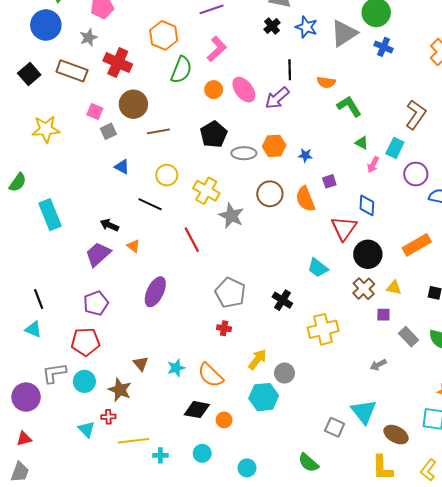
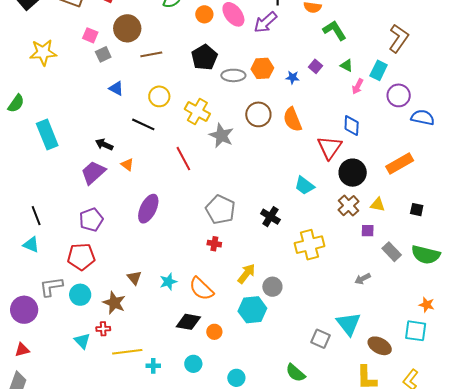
purple square: (329, 181) -> (316, 66), moved, turned -32

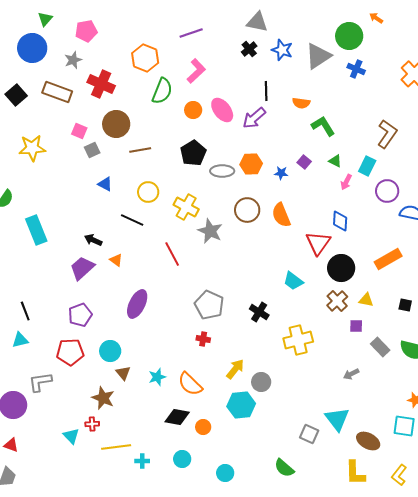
cyan triangle: (31, 245) -> (20, 340), turned -36
cyan circle: (80, 295) -> (110, 351), moved
red triangle: (22, 350) -> (11, 445), turned 35

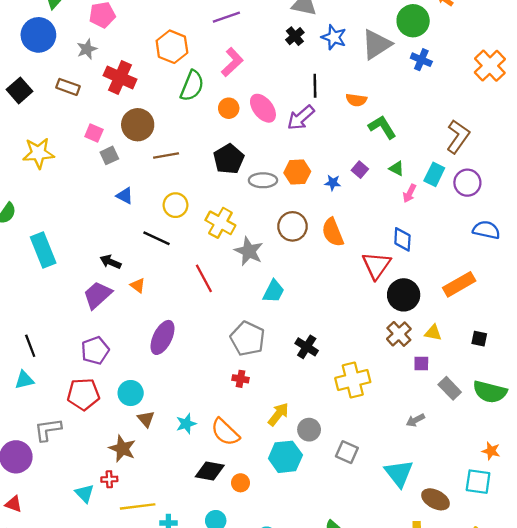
brown rectangle: (57, 92) -> (68, 87), size x0.7
purple circle: (387, 191) -> (467, 183), moved
cyan trapezoid: (293, 281) -> (274, 291), moved, turned -100
gray square: (309, 434) -> (347, 452), moved

